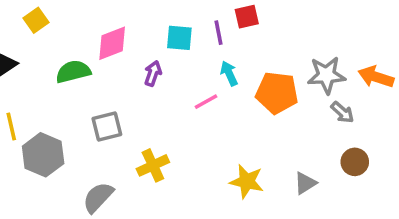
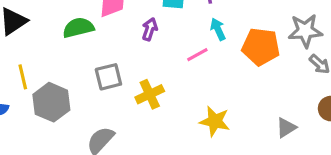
yellow cross: (153, 165) -> (150, 94), moved
yellow star: (247, 181) -> (215, 121), moved

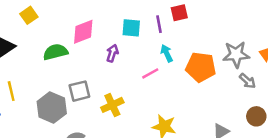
gray hexagon: (51, 102) -> (52, 108), moved

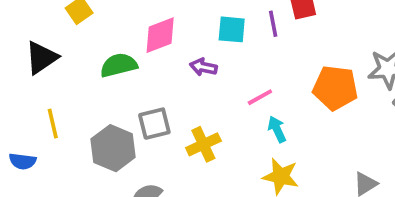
purple arrow: (112, 53) -> (203, 67), turned -96
cyan arrow: (167, 53) -> (277, 129), moved

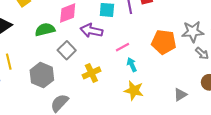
purple arrow: (203, 67) -> (91, 31), size x1.5
gray square: (154, 124) -> (67, 50), moved, turned -30

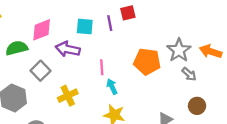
gray star: (193, 32) -> (179, 50), turned -30
pink line: (122, 47) -> (102, 67), turned -64

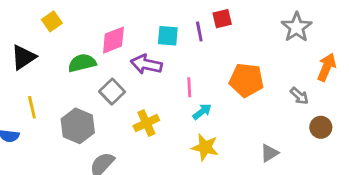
gray star: (179, 50) -> (297, 27), moved
orange arrow: (211, 51) -> (327, 67), turned 95
cyan arrow: (112, 87) -> (202, 112), turned 77
brown circle: (197, 106) -> (321, 127), moved

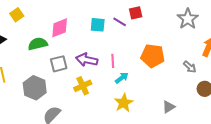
purple line: (199, 31) -> (120, 22), turned -48
purple arrow: (146, 64) -> (87, 60), moved
gray square: (112, 92) -> (59, 64), turned 30
yellow star: (205, 147) -> (124, 103), turned 30

